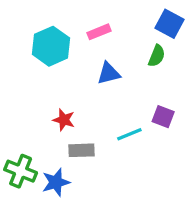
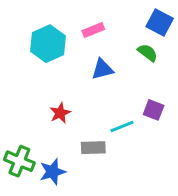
green semicircle: (157, 56) -> (148, 53), turned -75
red star: (64, 120) -> (60, 113), turned 30
gray rectangle: (81, 150) -> (93, 148), moved

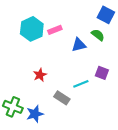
pink rectangle: (93, 30) -> (55, 30), moved
blue triangle: (102, 69) -> (79, 45), moved
gray rectangle: (93, 148) -> (62, 98), turned 35

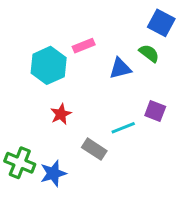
cyan hexagon: (32, 29) -> (49, 65), moved

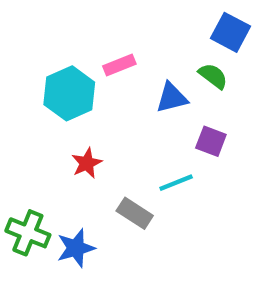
purple square: (155, 111) -> (211, 141), moved

